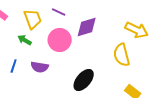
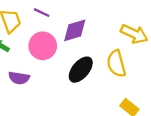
black ellipse: (84, 80) -> (81, 70), moved

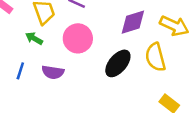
purple diamond: (75, 30) -> (133, 22), moved

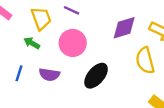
black ellipse: (118, 63) -> (96, 76), moved

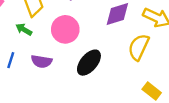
yellow semicircle: (145, 61) -> (139, 47), turned 40

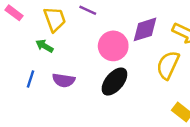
pink circle: (65, 29) -> (113, 46), moved

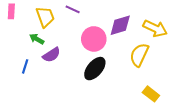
pink rectangle: (14, 13) -> (11, 11), turned 56
purple semicircle: (64, 80) -> (51, 55), moved, turned -42

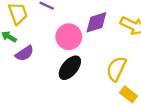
yellow semicircle: (139, 55) -> (116, 69), moved

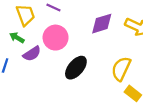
pink circle: (69, 37) -> (56, 38), moved

